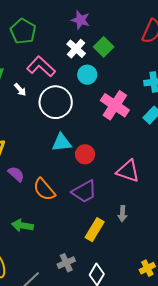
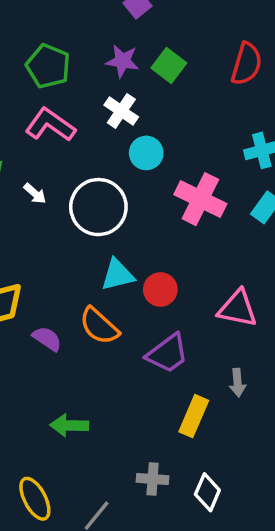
green pentagon: (23, 31) -> (48, 66), moved
green square: (104, 47) -> (169, 66), moved
pink L-shape: (41, 66) -> (50, 125), moved
orange semicircle: (44, 189) -> (99, 326), moved
gray cross: (66, 263) -> (153, 479), turned 36

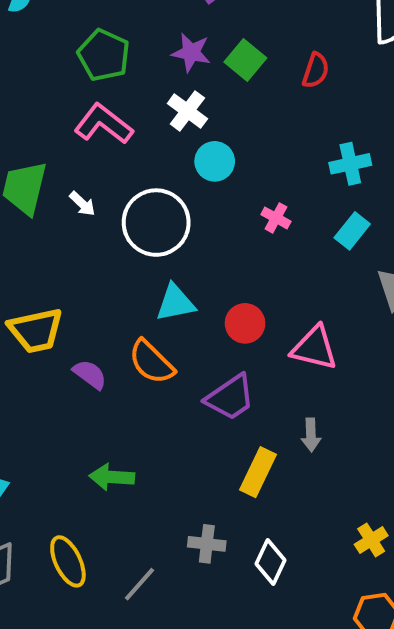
red semicircle: (246, 64) -> (316, 70), moved, size x0.7
pink cross: (200, 199) -> (276, 218), size x0.5
red circle: (160, 289) -> (245, 323), moved

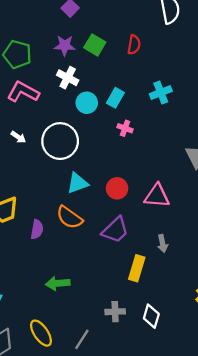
cyan rectangle: (352, 231) -> (115, 98), moved
purple semicircle: (90, 374) -> (37, 229), turned 72

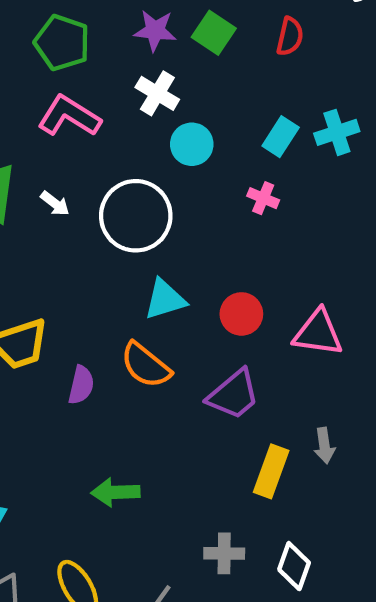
cyan rectangle: (115, 98) -> (281, 137), moved
gray arrow: (162, 243) -> (324, 446), moved

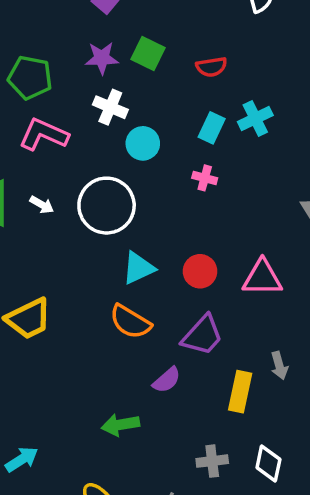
red semicircle: (290, 36) -> (211, 67), moved, turned 76
purple semicircle: (81, 385) -> (167, 380), moved, turned 44

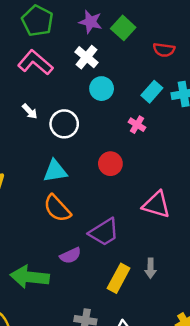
white arrow: (42, 205) -> (30, 111), moved
white circle: (107, 206) -> (64, 124), size x0.7
cyan triangle: (138, 268) -> (55, 171), moved
red circle: (200, 271) -> (110, 164), moved
green arrow: (120, 425) -> (30, 277), size x1.4

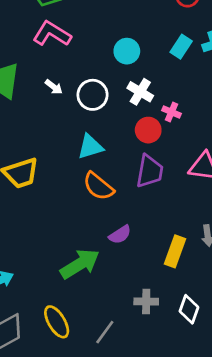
white cross: (87, 57) -> (140, 92), moved
pink cross: (137, 125) -> (171, 112), moved
purple trapezoid: (104, 232) -> (150, 171), moved, turned -40
green arrow: (30, 277) -> (80, 264), turned 150

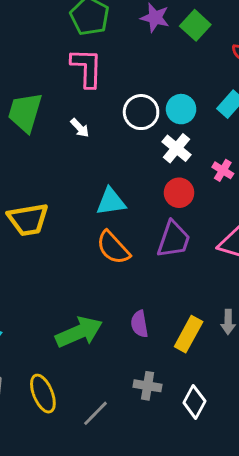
pink L-shape: (52, 34) -> (87, 68), turned 51
cyan circle: (127, 51) -> (181, 109), moved
white circle: (93, 95) -> (141, 112), moved
pink cross: (171, 112) -> (223, 170), moved
purple semicircle: (120, 235) -> (139, 324), moved, turned 105

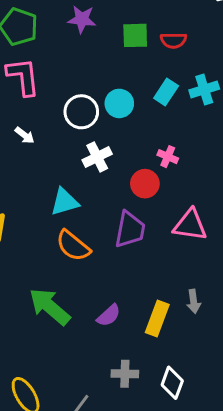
green square: (195, 25) -> (135, 35), moved, turned -36
white cross: (177, 148) -> (97, 157), moved, turned 32
red circle: (179, 193) -> (145, 184), moved
purple semicircle: (139, 324) -> (109, 315), turned -115
green arrow: (79, 332) -> (50, 307), moved, turned -108

